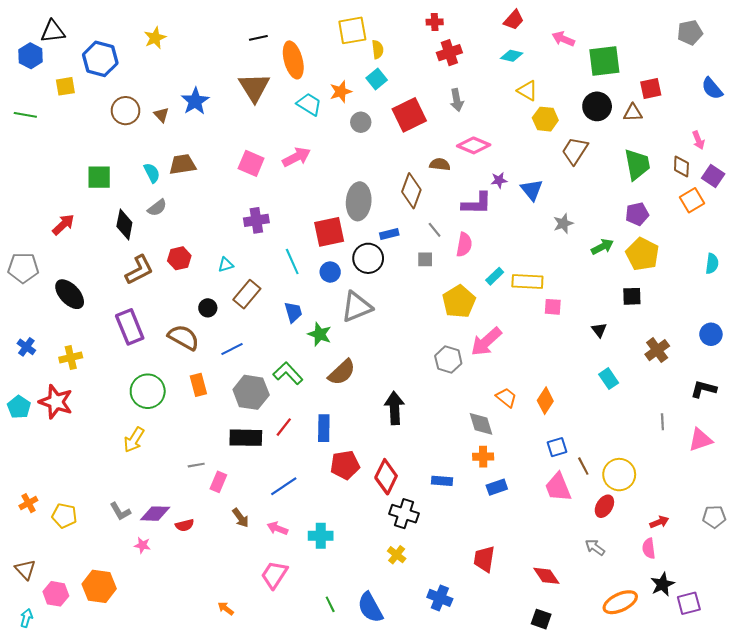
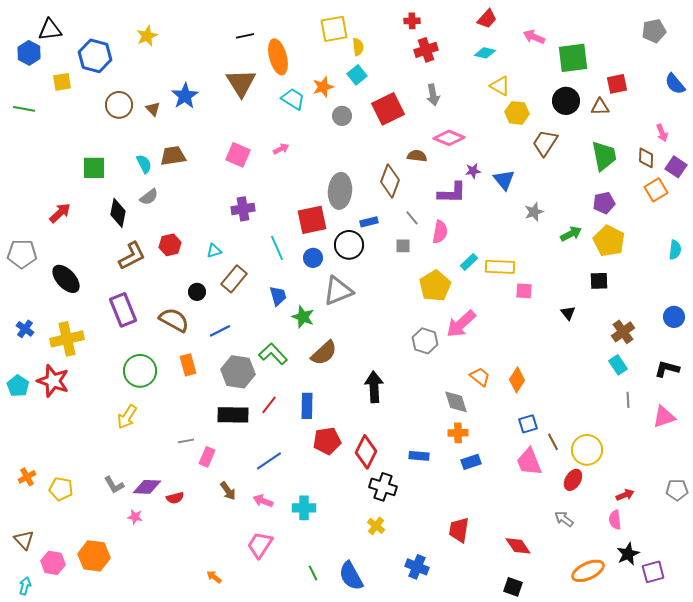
pink arrow: (296, 157) -> (281, 149), size x0.6
yellow cross: (71, 357) -> (67, 339), size x1.5
cyan rectangle: (609, 379) -> (618, 365), moved

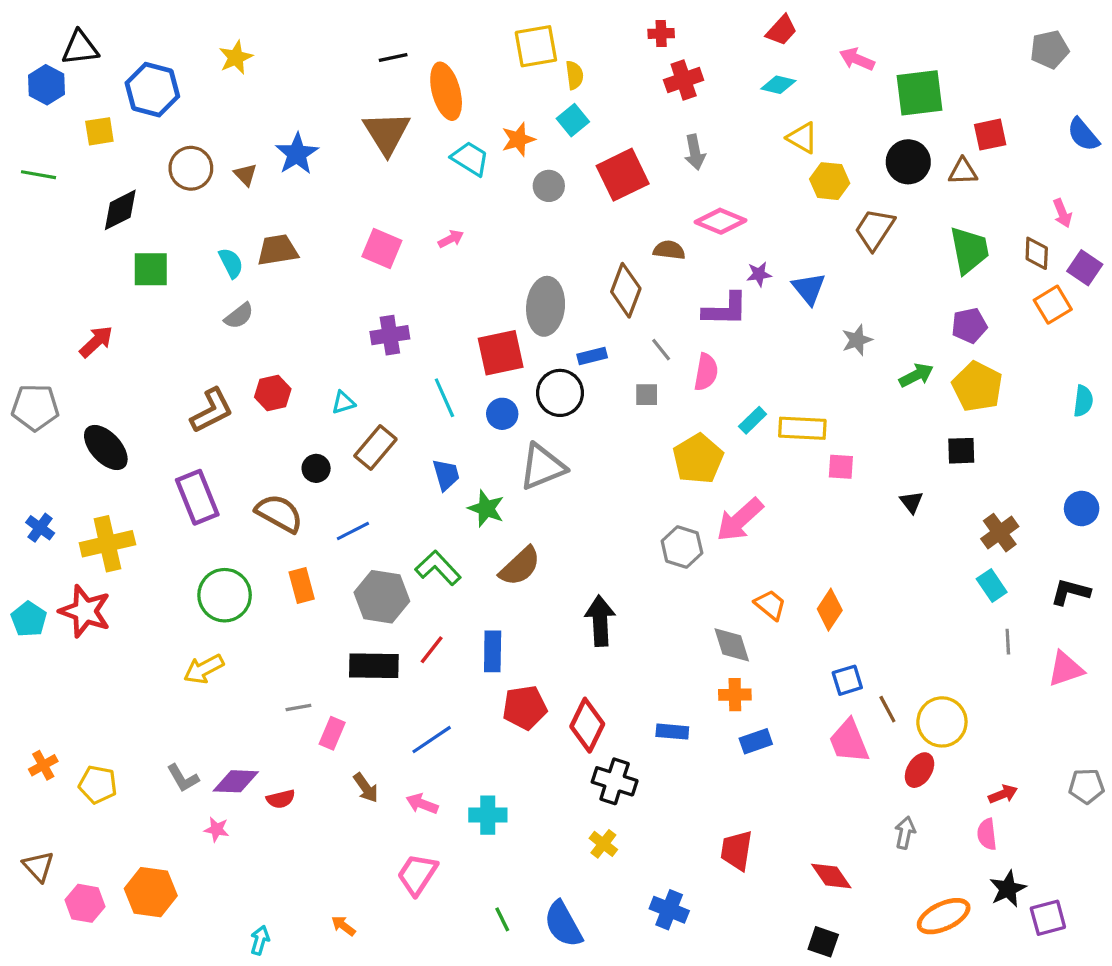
black diamond: (118, 213) -> (120, 210), moved, turned 52
yellow arrow: (127, 417) -> (204, 669), turned 30
gray arrow: (564, 519) -> (905, 833), turned 66
cyan arrow: (25, 586) -> (260, 940), moved

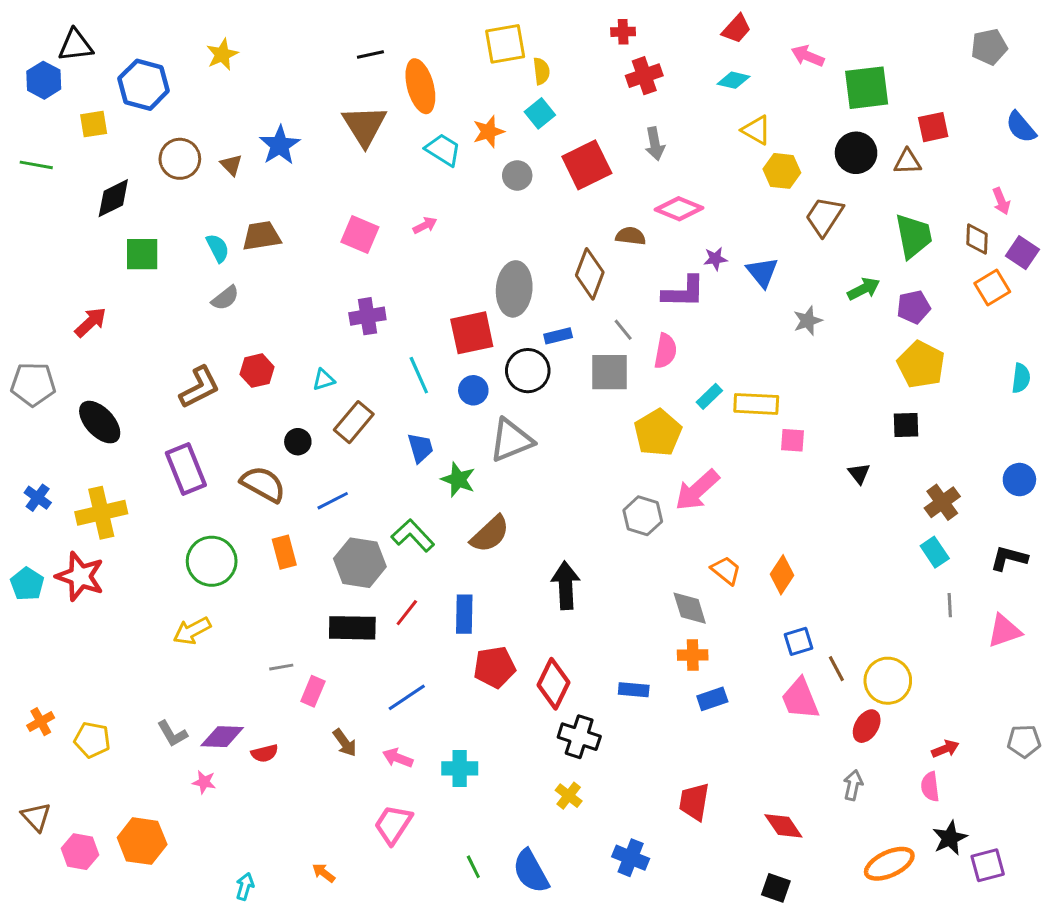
green arrow: (916, 375) -> (864, 289), moved
gray square: (647, 395) -> (609, 372), size x1.8

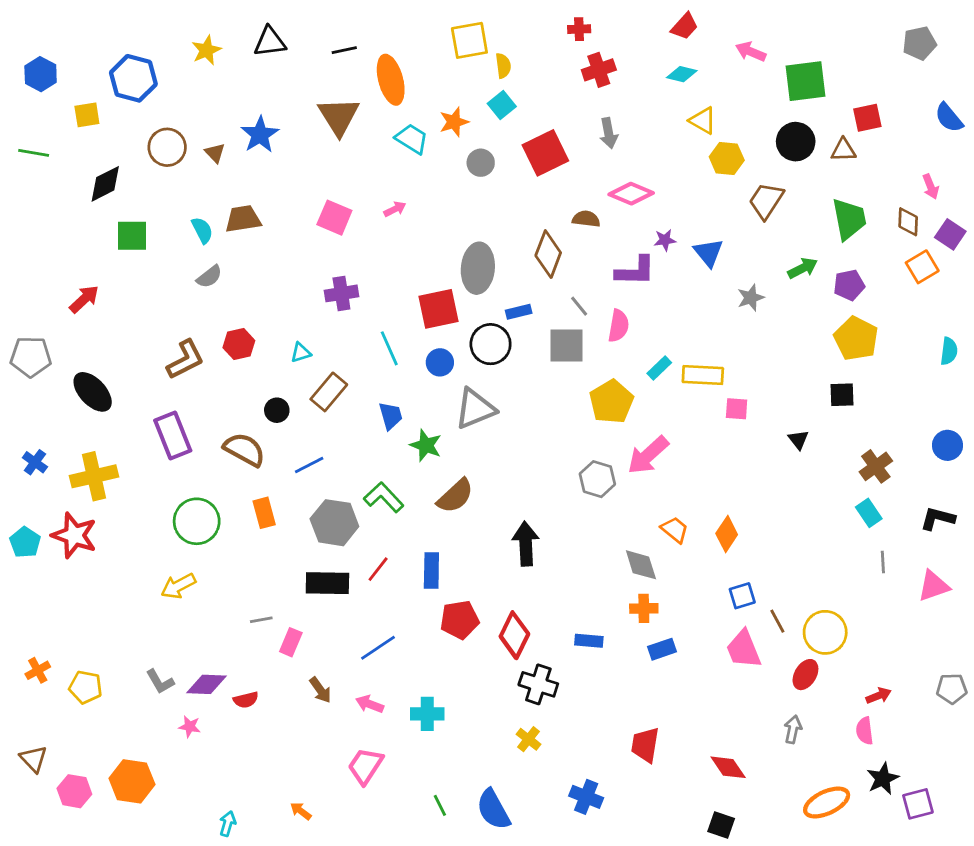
black triangle: (75, 45) -> (270, 42), moved

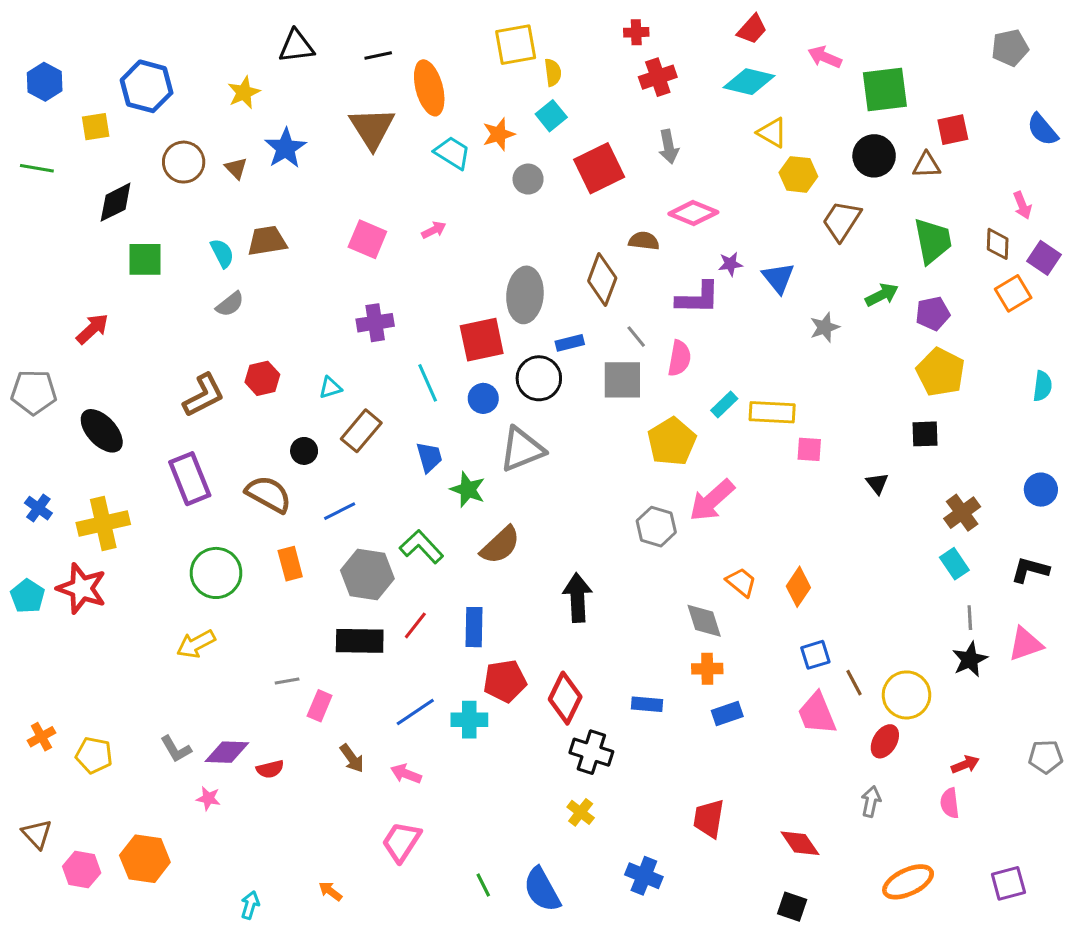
yellow star: (206, 50) -> (244, 93), moved
cyan diamond: (682, 74) -> (749, 82), size x1.5
cyan cross: (427, 714) -> (469, 720), moved
black star: (883, 779) -> (970, 659), moved

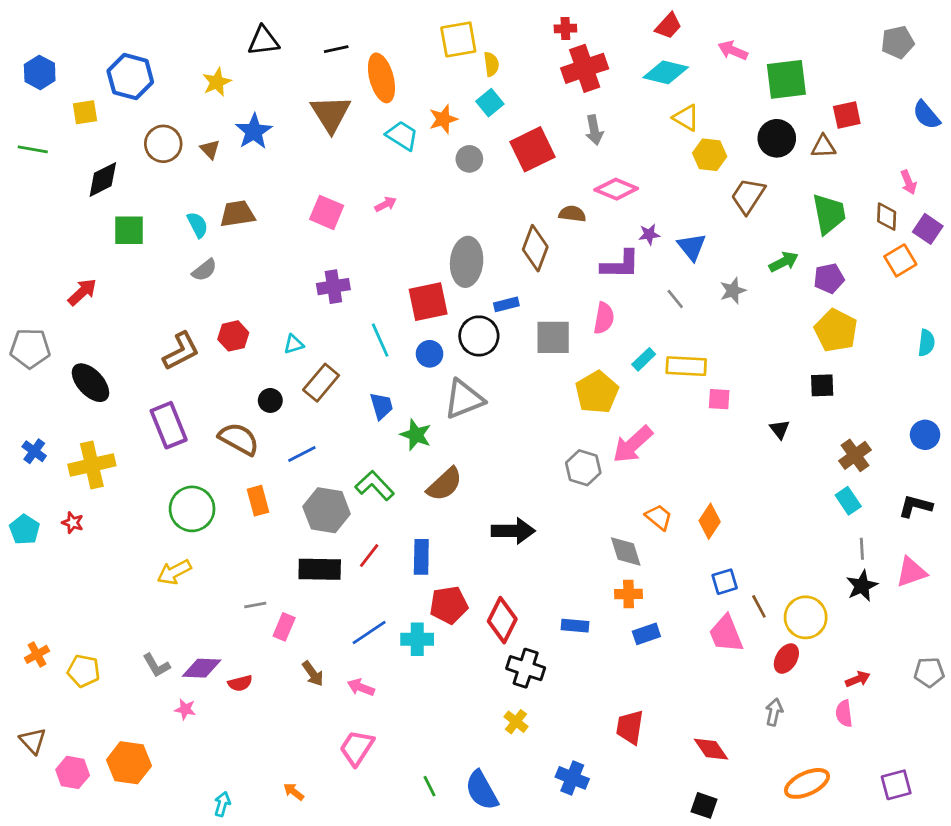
red cross: (658, 77) -> (585, 68), size x1.4
gray line: (636, 337) -> (675, 299), moved
red star: (82, 588) -> (73, 523), size x0.5
black arrow: (577, 598) -> (513, 531), turned 93

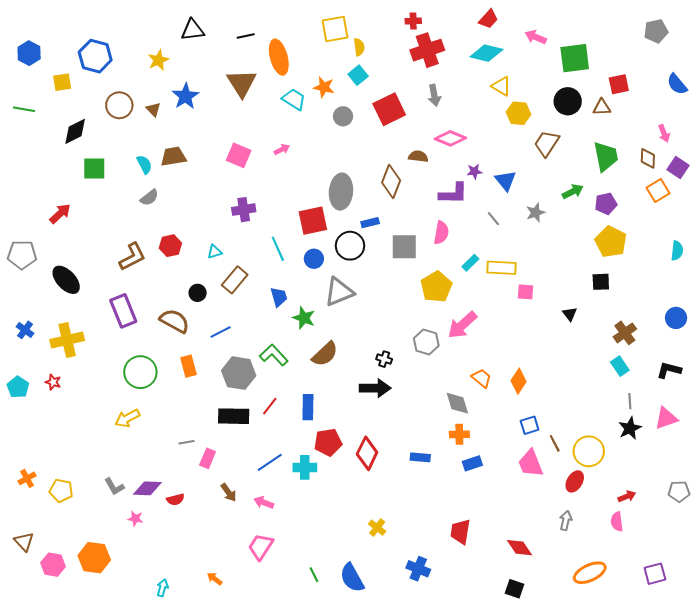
orange star: (443, 119) -> (324, 87), turned 30
black cross: (526, 668) -> (384, 359), moved, size x0.6

